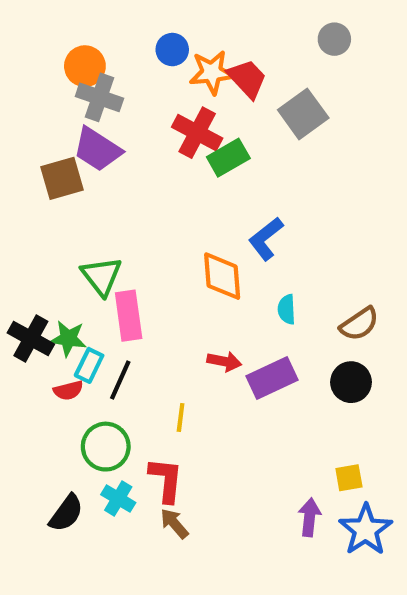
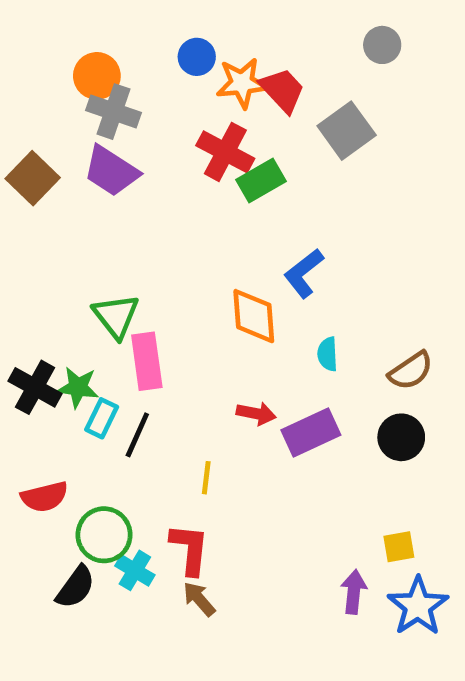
brown square: (62, 178) -> (33, 178), moved, turned -30
red semicircle: (68, 390) -> (45, 497), moved, size x1.4
green circle: (106, 447) -> (104, 535), moved

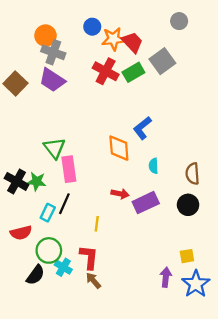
green rectangle: (261, 181) -> (133, 72), moved
brown semicircle: (411, 371) -> (192, 174), turned 120
cyan rectangle: (102, 418) -> (48, 213), moved

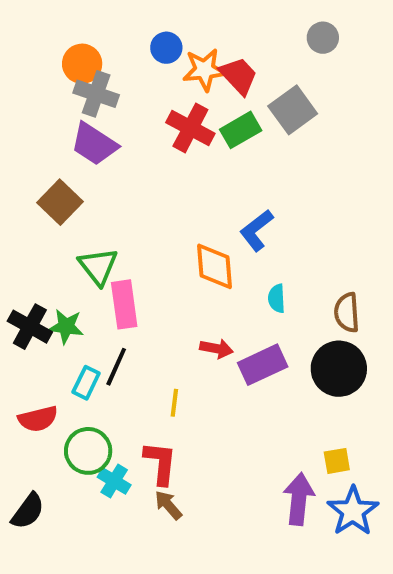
brown square: (15, 83) -> (60, 202), moved
black circle: (188, 205) -> (339, 369), size x1.4
black semicircle: (35, 275) -> (28, 511), moved
purple arrow: (166, 277) -> (299, 499), size x1.4

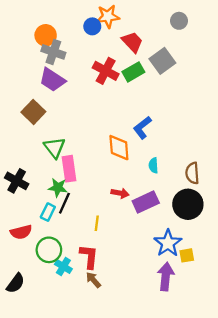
orange star: (204, 70) -> (108, 16), moved
green star: (66, 327) -> (58, 188), moved
blue star: (353, 511) -> (168, 243), moved

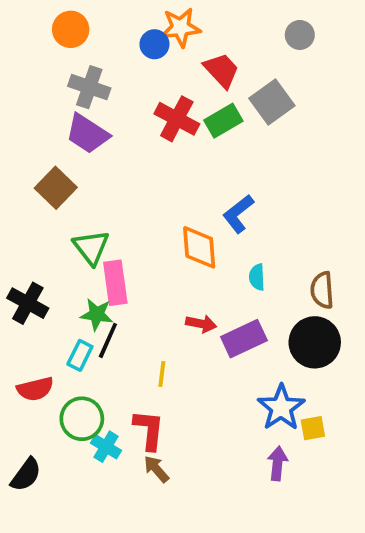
orange circle: (46, 35) -> (71, 29), moved
purple arrow: (166, 277) -> (277, 463), size x0.7

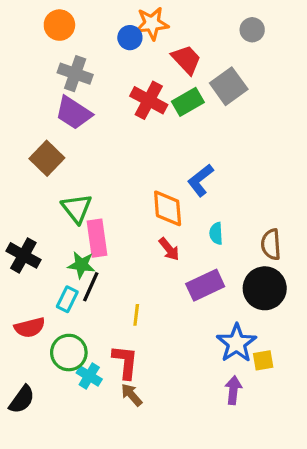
red arrow: (201, 324) -> (169, 249), moved, turned 40

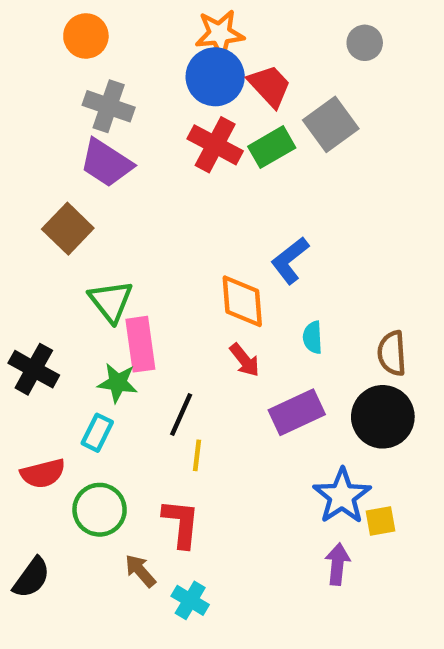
blue circle: (130, 38) -> (215, 77), moved, size x1.6
black line: (91, 287) -> (181, 415), moved
cyan cross: (89, 376) -> (190, 600), moved
brown arrow: (132, 395) -> (140, 571), moved

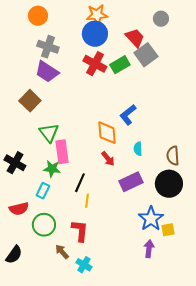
red trapezoid: (270, 86) -> (135, 38), moved

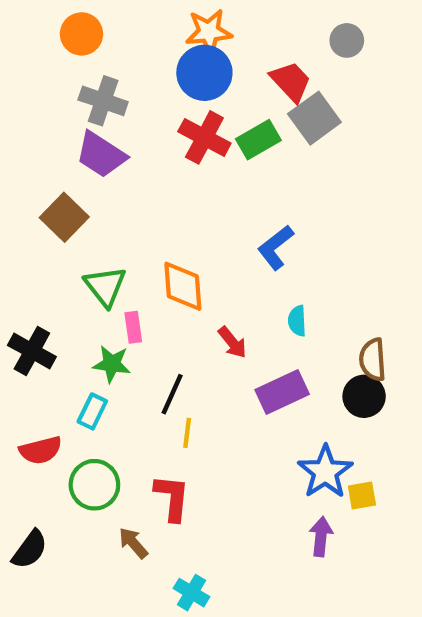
orange diamond: (107, 133) -> (183, 286), moved
pink rectangle: (62, 152) -> (133, 327), size x0.6
brown semicircle: (173, 156) -> (373, 360), moved
black circle: (169, 184) -> (364, 396), size x0.7
cyan cross: (84, 265) -> (192, 593), moved

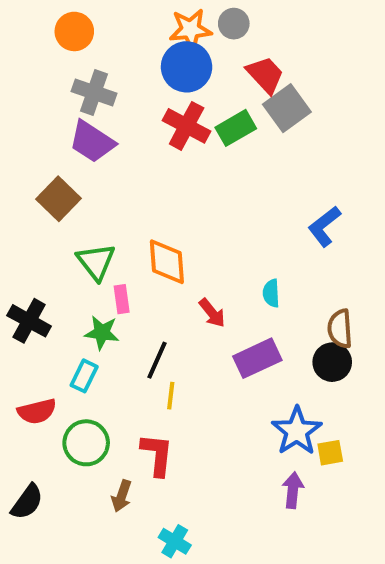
gray circle: (347, 40) -> (234, 24), moved
blue L-shape: (276, 247) -> (324, 226), moved
brown arrow: (133, 543) -> (122, 496), turned -120

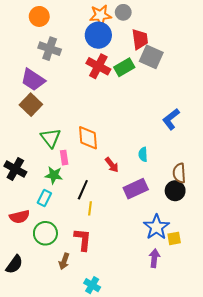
red trapezoid: (265, 75) -> (140, 39), turned 35
gray square: (287, 108) -> (151, 57), turned -30
purple trapezoid: (92, 142) -> (33, 80), moved

